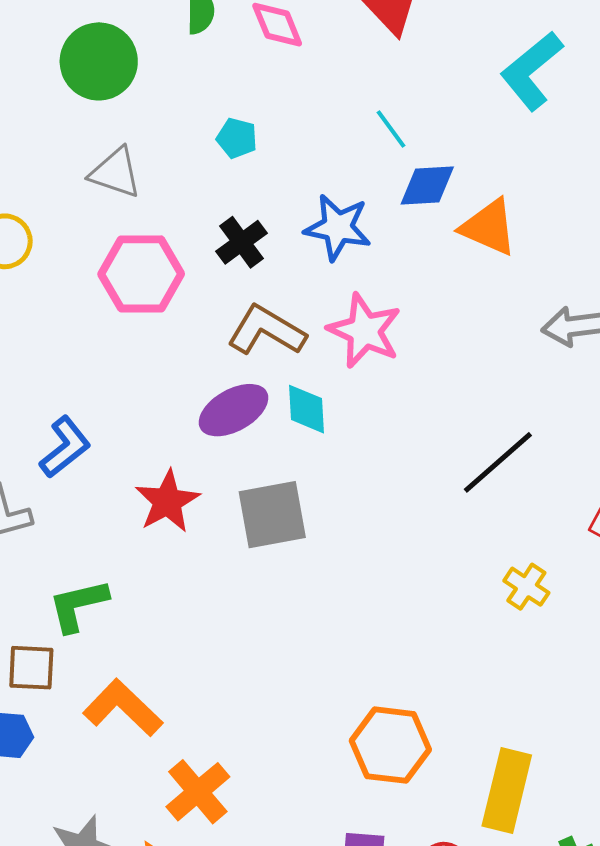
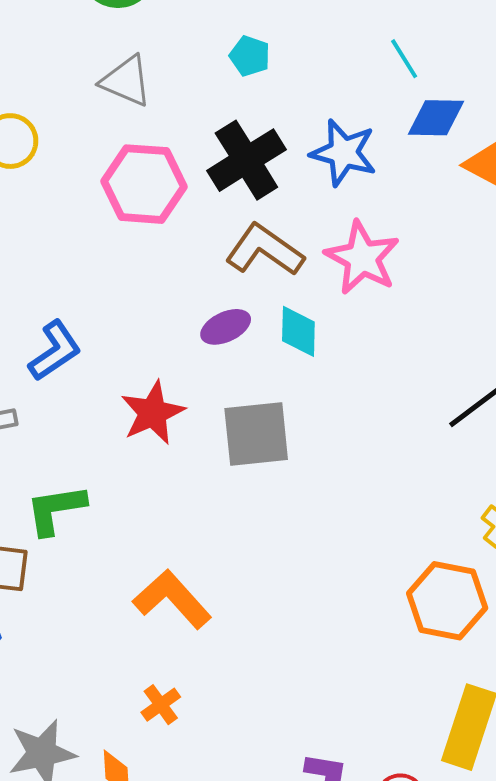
black cross: (242, 242) -> (246, 160), size x1.5
purple ellipse: (233, 410) -> (226, 327), size x0.7
orange L-shape: (123, 708) -> (172, 599), moved
orange hexagon: (390, 745) -> (447, 601), moved
orange cross: (198, 792) -> (161, 705), size x0.6

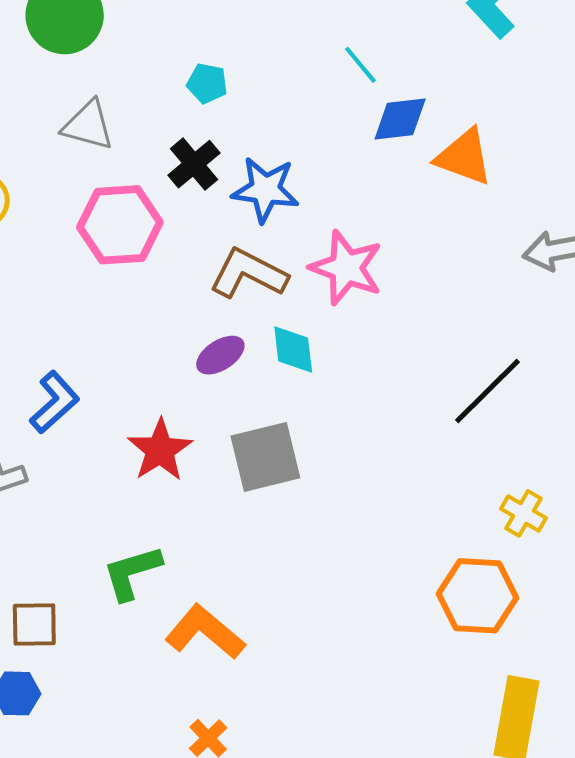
blue star: (344, 153) -> (265, 190), moved
black cross: (246, 160) -> (194, 164), moved, size x0.7
green L-shape: (56, 510) -> (132, 573), moved

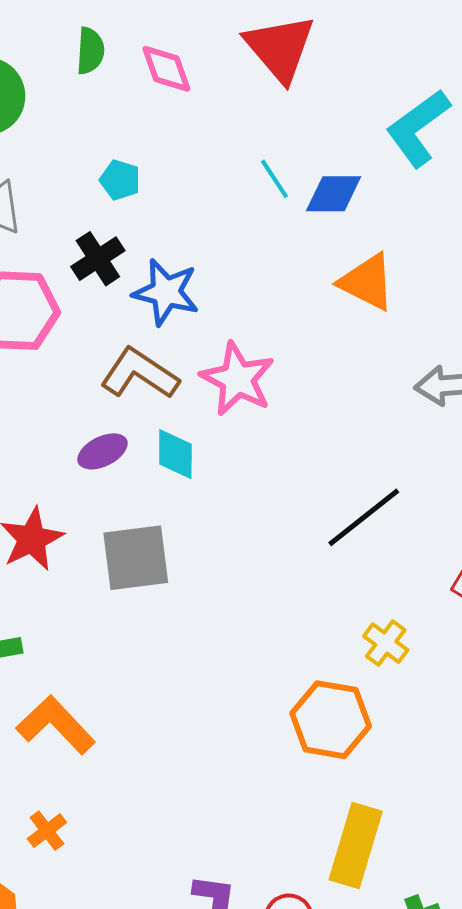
blue diamond: (400, 119) -> (334, 194), moved

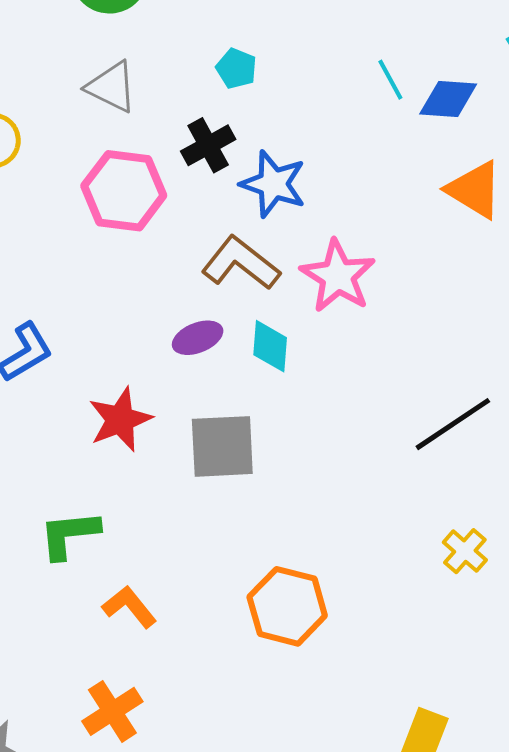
orange hexagon: (331, 720) -> (287, 606), moved
orange L-shape: (56, 725) -> (130, 607), size x0.7
orange cross: (47, 831) -> (112, 711), size x1.5

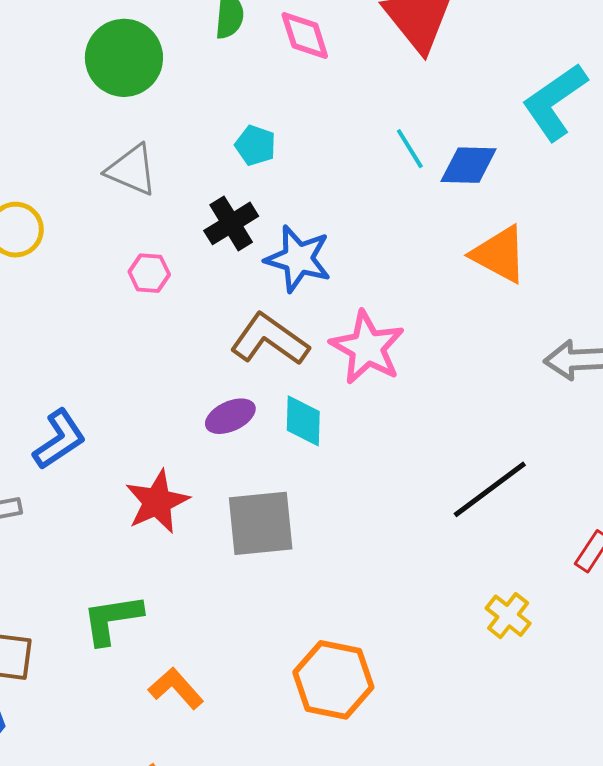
pink hexagon: (124, 191) -> (149, 273), size x0.5

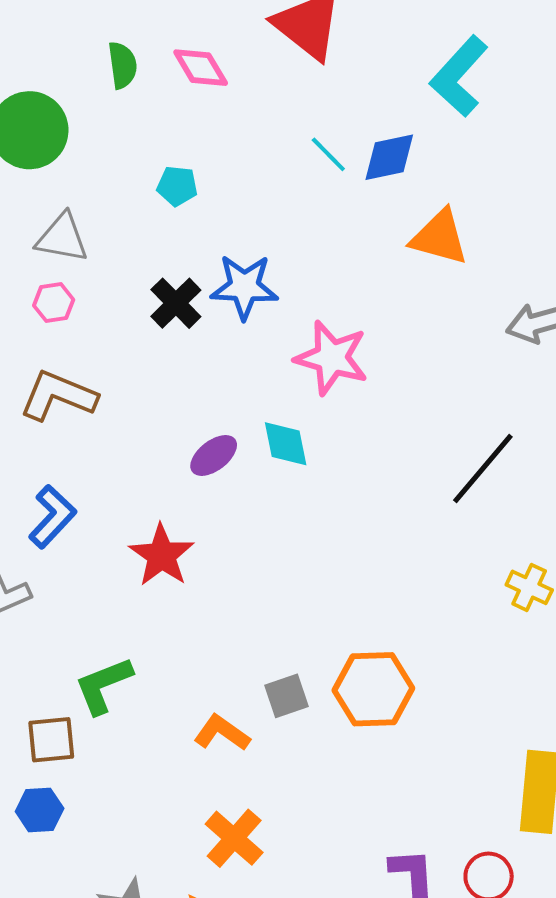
black cross: (231, 223) -> (176, 303), moved
pink hexagon: (149, 273) -> (54, 303), moved
brown L-shape: (270, 339) -> (58, 396), moved
gray square: (261, 523) -> (287, 696), moved, size x0.6
green L-shape: (112, 619) -> (103, 685), moved

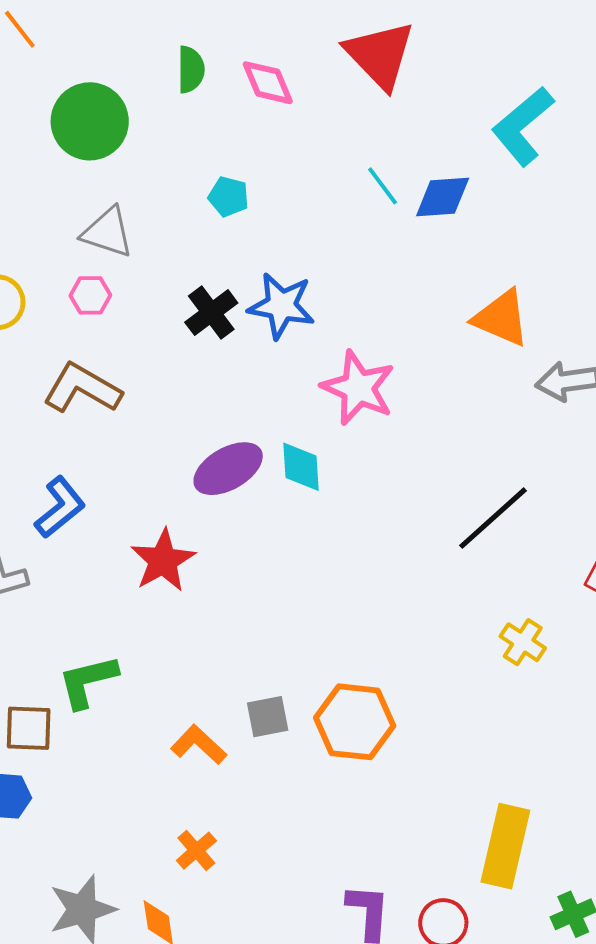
orange triangle: (439, 237) -> (501, 318), moved
purple ellipse: (214, 455) -> (228, 469), size x1.4
orange cross: (234, 838) -> (196, 851), size x0.7

